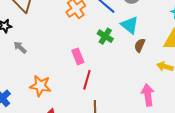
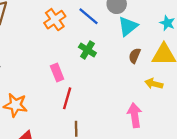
cyan triangle: (130, 25) -> (128, 26), moved, turned 42
brown semicircle: (140, 45) -> (135, 56), moved

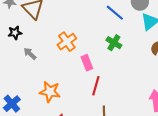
orange cross: (55, 20) -> (67, 42), moved

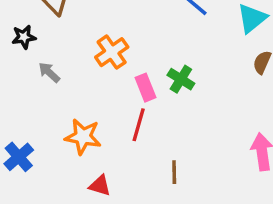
green cross: (114, 43) -> (181, 79), moved
red line: (96, 86) -> (139, 125), moved

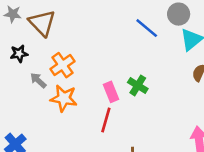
orange cross: (112, 52) -> (62, 65), moved
orange star: (83, 137) -> (64, 98), moved

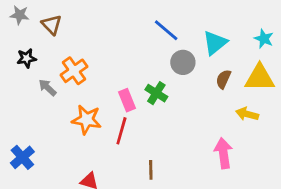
gray circle: (179, 14) -> (183, 62), moved
brown triangle: (42, 23) -> (52, 25), size x0.7
orange star: (64, 98) -> (87, 120), moved

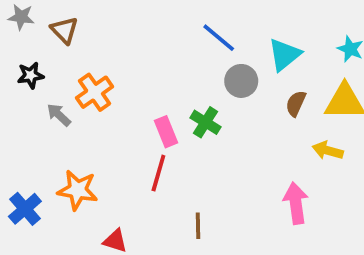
orange star: (87, 120) -> (78, 190), moved

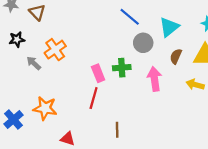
green cross: (205, 122) -> (122, 68), turned -36
pink arrow: (296, 203) -> (154, 79), moved

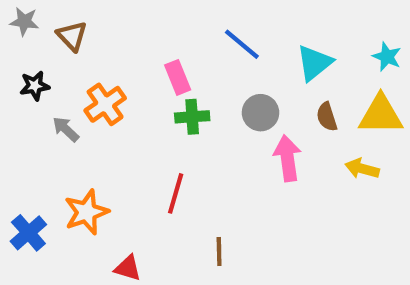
gray circle: (143, 43) -> (261, 113), moved
brown semicircle: (176, 56) -> (327, 117), turned -42
green cross: (122, 68) -> (192, 117), moved
pink rectangle: (98, 73) -> (178, 77), moved
orange star: (45, 108) -> (86, 212), turned -30

